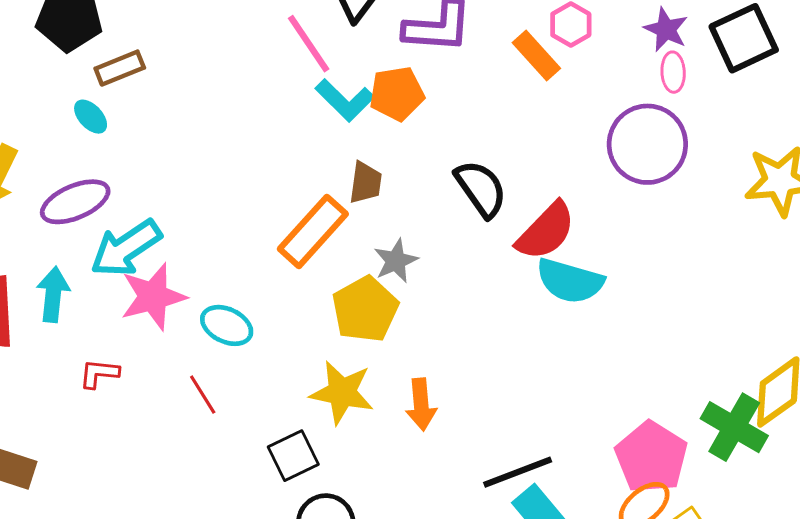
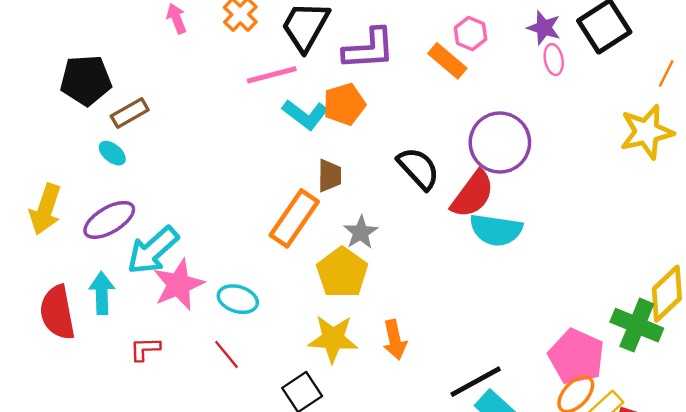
pink line: (309, 44) -> (272, 75), turned -63
purple circle: (647, 144) -> (500, 143), moved

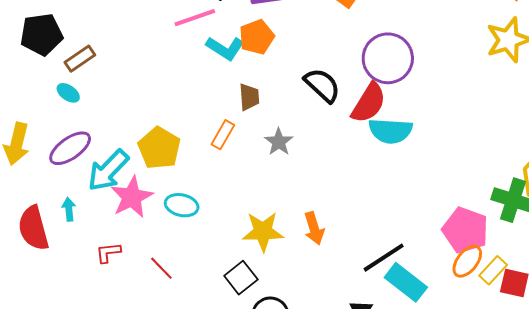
orange rectangle: (294, 218) -> (223, 135), size x0.6
yellow pentagon: (342, 273) -> (159, 148), moved
cyan arrow: (102, 293) -> (69, 209), size x0.7
red line: (227, 354) -> (161, 268), moved

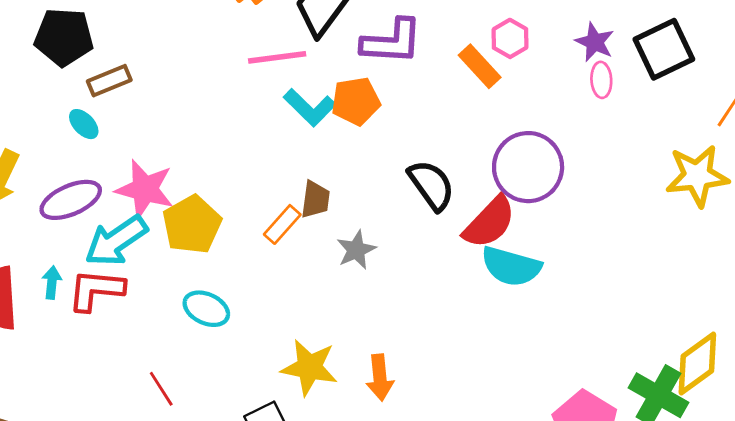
brown trapezoid: (249, 97) -> (315, 199), moved
pink star: (132, 197) -> (145, 189), moved, turned 30
red L-shape: (108, 253) -> (96, 290), moved, size x1.6

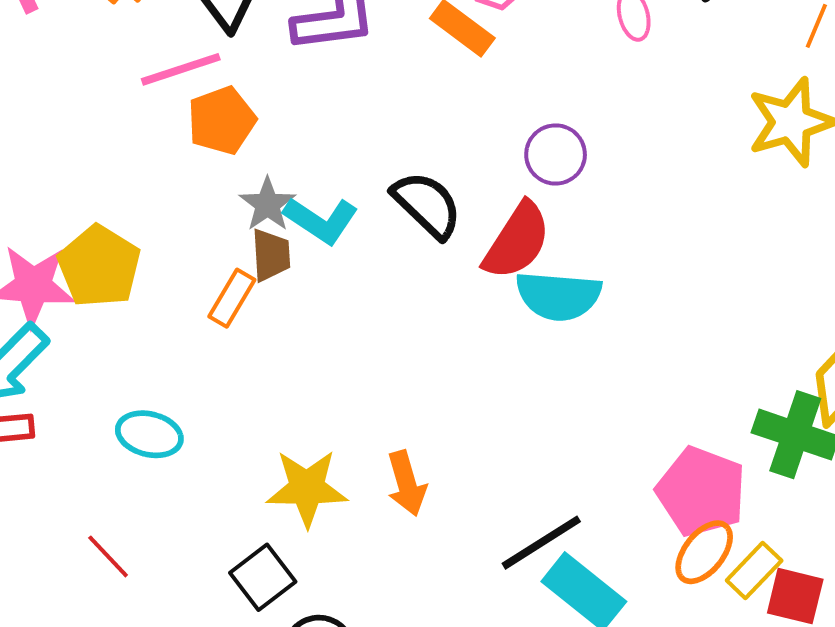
orange pentagon: (356, 101) -> (222, 120), moved
cyan L-shape: (310, 107) -> (321, 220), moved
purple circle: (528, 167) -> (556, 154), size x0.6
yellow pentagon: (192, 225) -> (99, 266), moved
gray star: (356, 250) -> (267, 204), moved

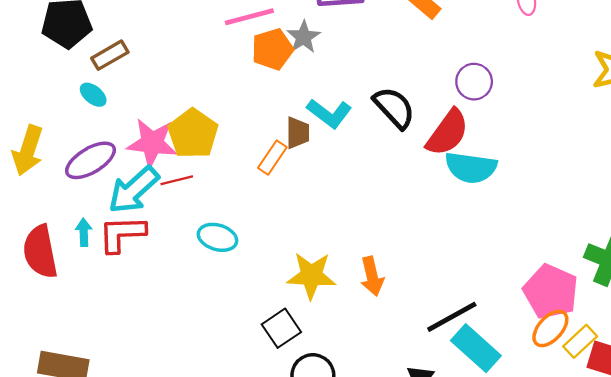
gray star: (267, 204) -> (304, 37), moved
red line: (108, 556) -> (177, 180), moved, turned -64

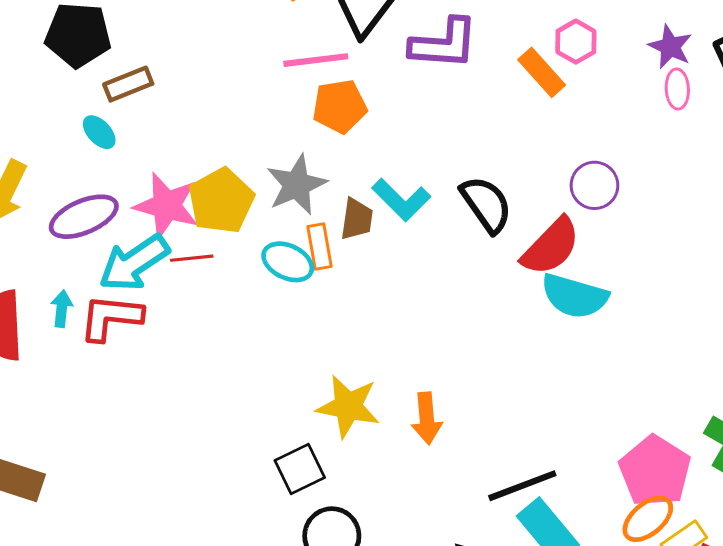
gray star: (304, 37) -> (297, 185), moved, size x1.4
orange rectangle: (272, 158) -> (320, 247), turned -52
cyan ellipse: (217, 237) -> (288, 262), moved

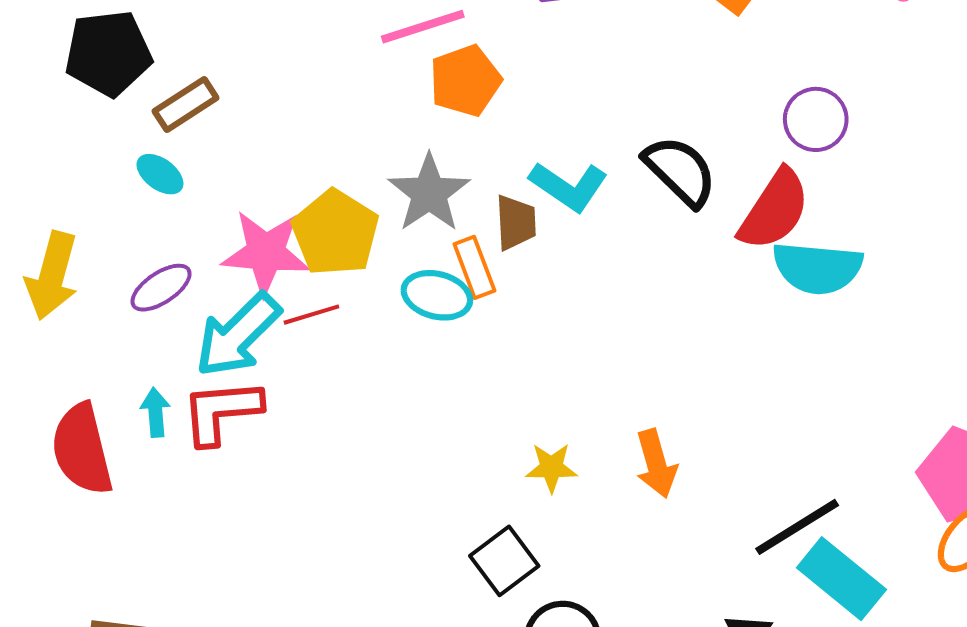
purple ellipse: (84, 217) -> (161, 288), size x0.7
yellow star: (348, 406) -> (551, 468), size x0.6

